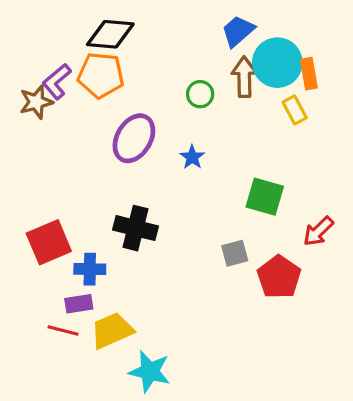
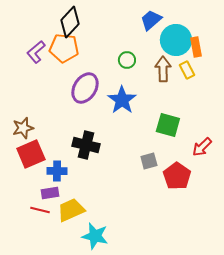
black diamond: (110, 34) -> (70, 22), turned -52
brown arrow: (244, 77) -> (163, 69), moved
brown star: (36, 102) -> (23, 128), moved
blue star: (192, 157) -> (122, 100), size x1.8

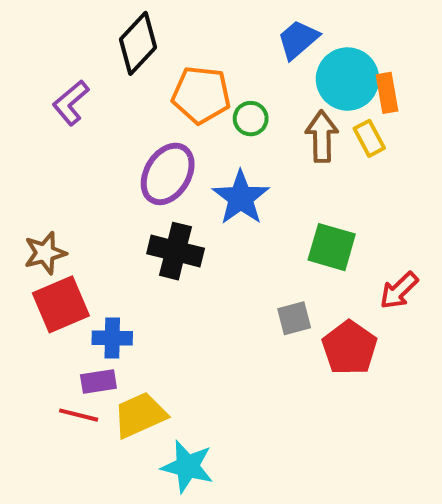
orange pentagon: (64, 48) -> (201, 95), moved
black cross: (86, 145) -> (176, 251), moved

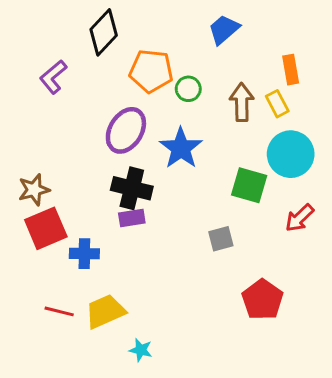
cyan circle: (348, 79) -> (291, 154), moved
red pentagon: (349, 348) -> (262, 300), moved
purple rectangle: (98, 381) -> (132, 218), moved
cyan star: (187, 466) -> (141, 350), size x0.6

